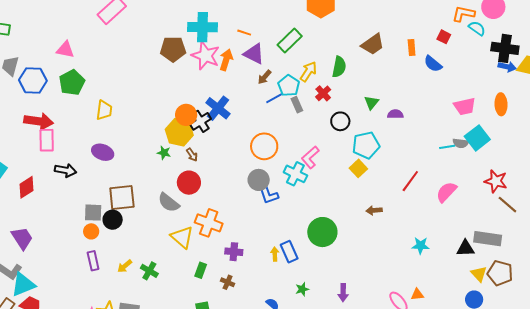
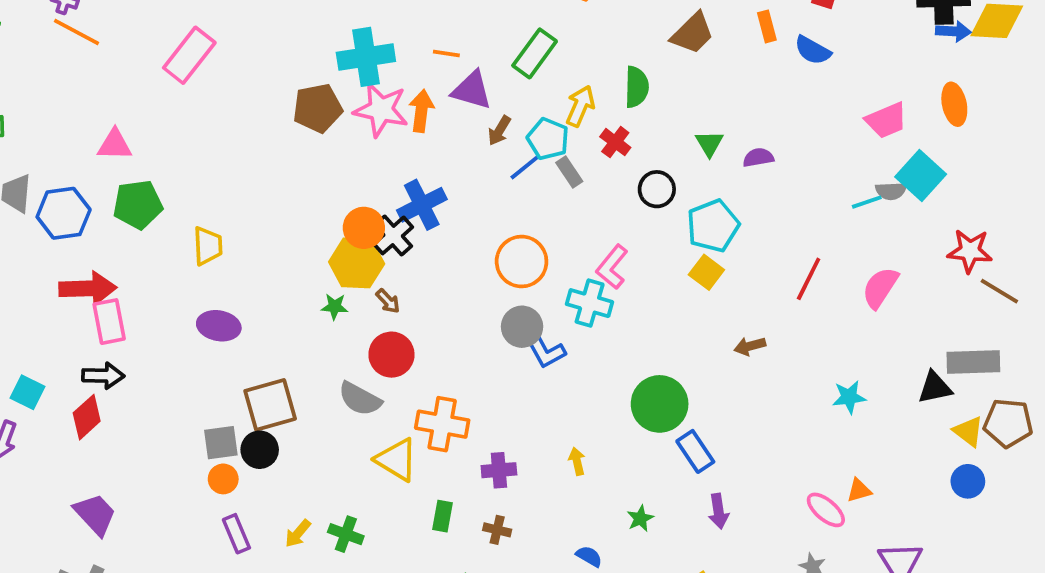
green pentagon: (72, 83) -> (138, 204), turned 30
blue cross: (218, 108) -> (422, 205), turned 35
black arrow: (66, 170) -> (103, 376), moved
blue rectangle: (289, 252) -> (695, 451), moved

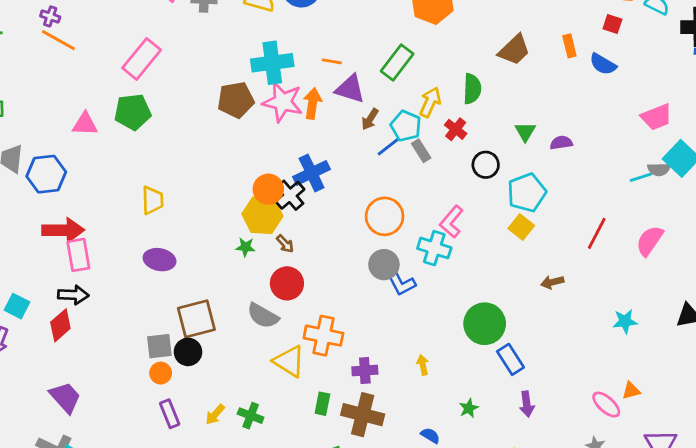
green pentagon: (138, 204) -> (133, 112), moved
brown cross: (497, 530) -> (363, 415), size x2.0

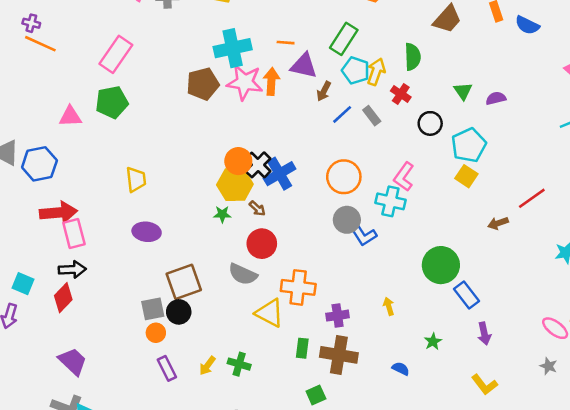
cyan pentagon: (406, 126) -> (356, 70), moved
blue cross: (312, 173) -> (280, 174), moved
red line: (597, 233) -> (532, 198), moved, turned 32

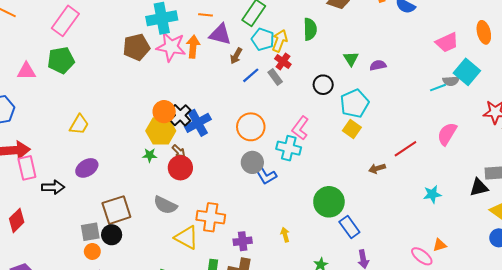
red cross: (401, 94) -> (283, 61), moved
yellow trapezoid: (136, 179) -> (79, 125), turned 35
purple ellipse: (147, 232) -> (87, 168), turned -40
red circle: (262, 244) -> (180, 168), moved
black arrow: (72, 270) -> (53, 187), moved

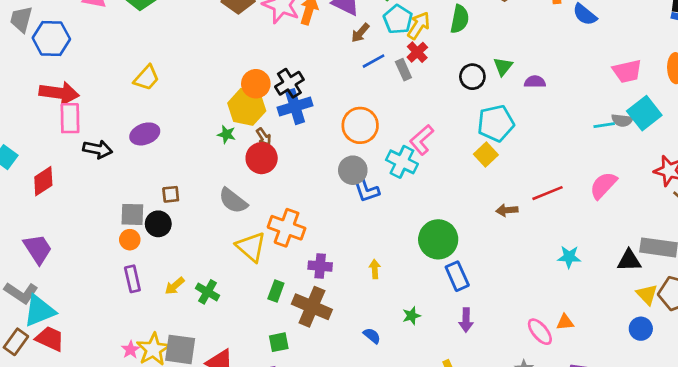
black circle: (323, 85) -> (472, 77), moved
black cross: (180, 115) -> (289, 83), moved
brown square: (116, 210) -> (171, 194), size x0.5

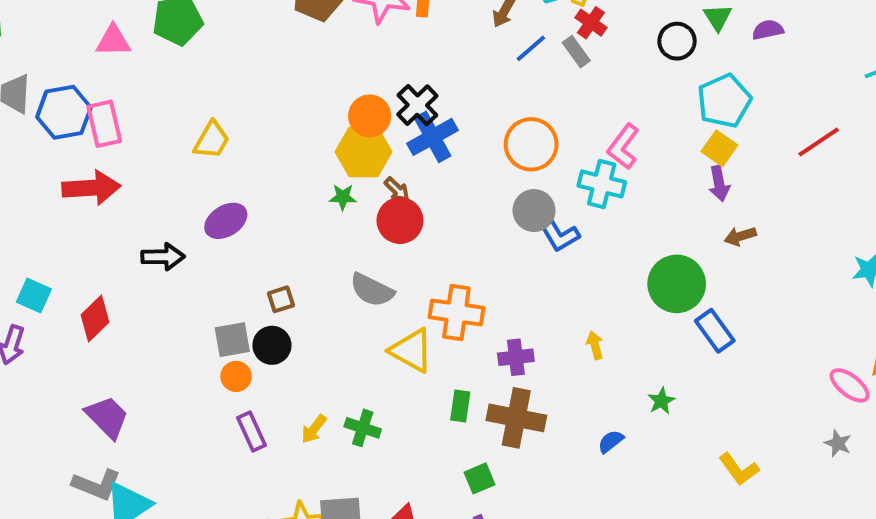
pink rectangle: (70, 118) -> (104, 124), moved
red line: (548, 193) -> (819, 142), moved
brown arrow: (507, 210) -> (740, 236), moved
purple arrow: (466, 320) -> (719, 184), moved
blue semicircle: (372, 336) -> (611, 441), turned -66

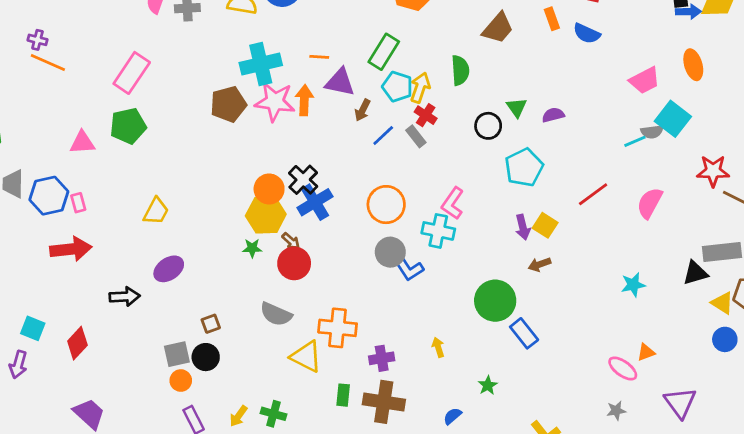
pink rectangle: (104, 124) -> (78, 203), size x0.6
yellow square: (719, 148) -> (545, 225), moved
gray star: (838, 443) -> (616, 411), turned -30

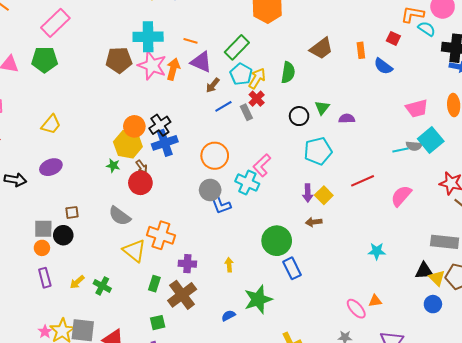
black triangle: (695, 273) -> (424, 271), moved
green star: (488, 385) -> (258, 299), size x2.0
brown cross: (384, 402) -> (182, 295), turned 32

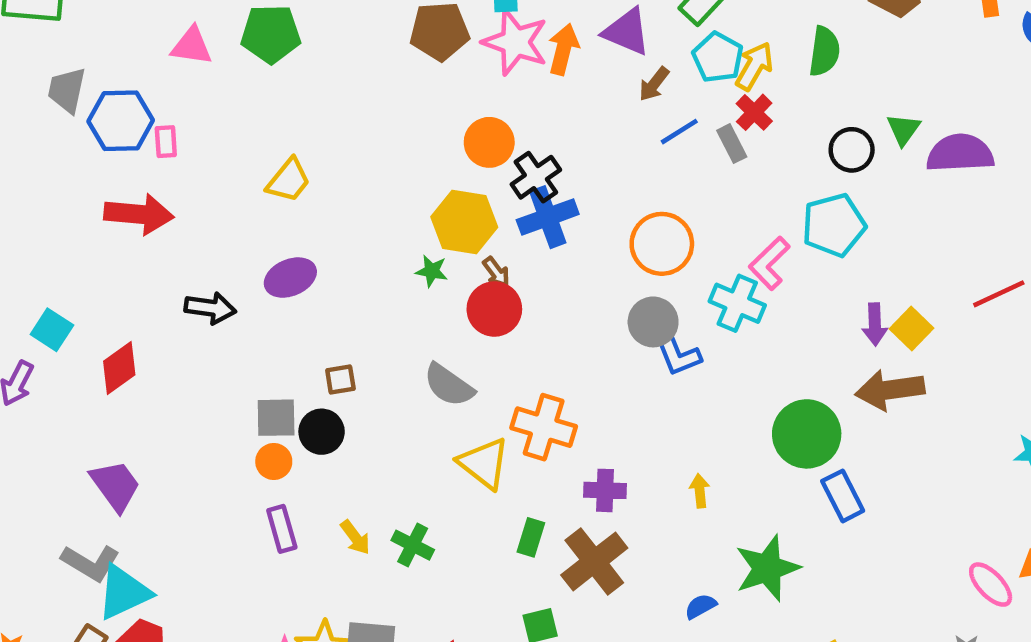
purple semicircle: (347, 119) -> (960, 153), size x1.8
orange circle: (134, 126) -> (489, 142), moved
cyan pentagon: (318, 151) -> (834, 225), moved
brown arrow: (314, 222) -> (890, 390), size x1.8
yellow arrow: (77, 282) -> (355, 537), turned -84

